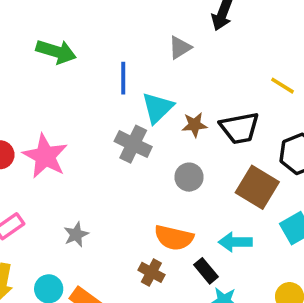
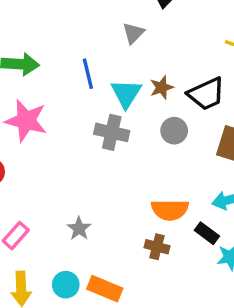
brown star: (194, 125) -> (162, 87), moved
pink star: (45, 156) -> (26, 121), moved
gray circle: (189, 177) -> (174, 131), moved

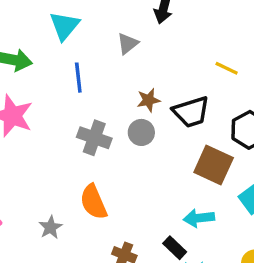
cyan triangle: (126, 93) -> (64, 26), moved
gray circle: (174, 131) -> (141, 132), moved
orange semicircle: (170, 210) -> (93, 202), moved, turned 60

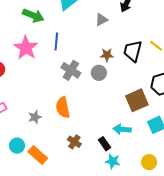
blue line: (78, 78) -> (56, 42), moved
black trapezoid: (191, 112) -> (133, 51), moved, turned 110
brown square: (214, 165) -> (137, 100), turned 30

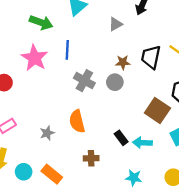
brown square: (137, 100) -> (157, 111), turned -30
brown cross: (74, 142) -> (91, 158), turned -32
black rectangle: (104, 144) -> (121, 138), moved
cyan circle: (17, 146) -> (24, 172), moved

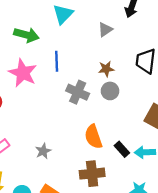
brown star: (123, 62) -> (106, 69), moved
orange semicircle: (77, 121) -> (93, 137), moved
brown cross: (91, 158) -> (92, 174), size x1.5

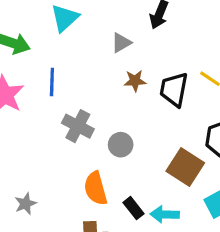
brown star: (106, 69) -> (135, 81), moved
gray circle: (110, 91) -> (121, 145), moved

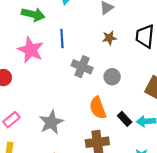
brown star: (135, 81) -> (109, 38), moved
gray star: (25, 204) -> (51, 122), size x1.6

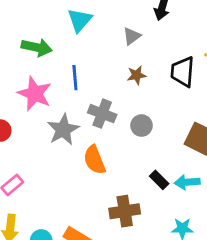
orange semicircle: (98, 108) -> (94, 160), moved
gray star: (51, 122) -> (63, 130), moved

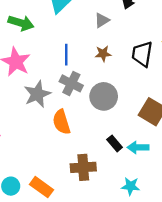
blue line: (75, 78) -> (66, 55), moved
gray circle: (142, 126) -> (104, 96), size x1.5

